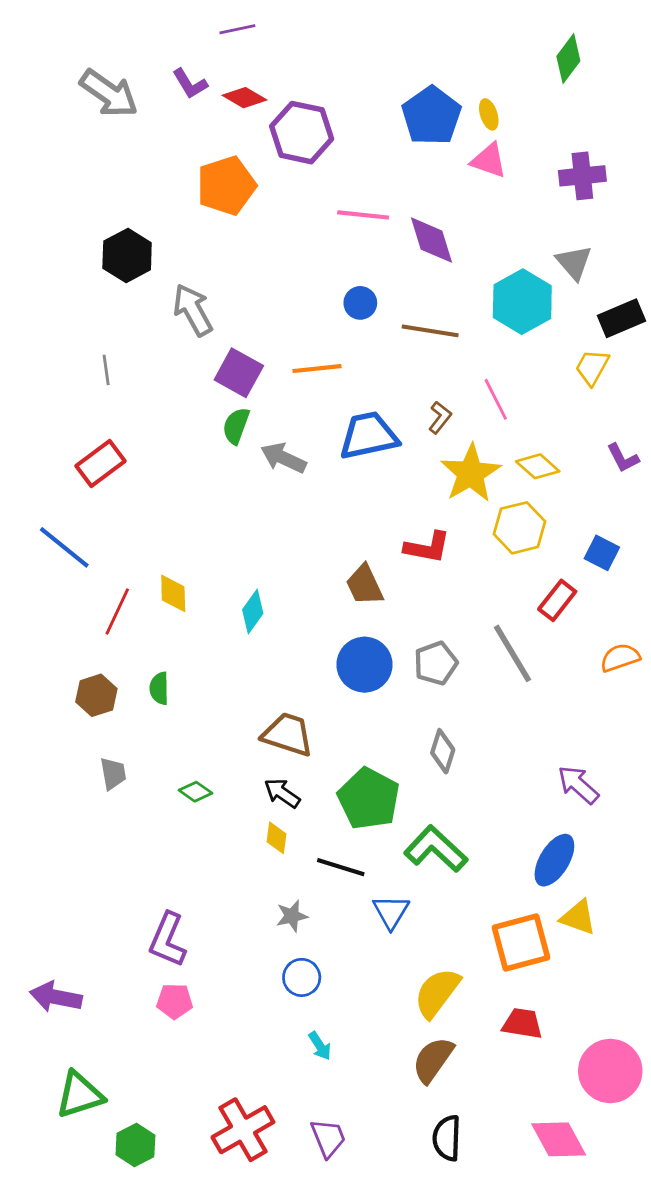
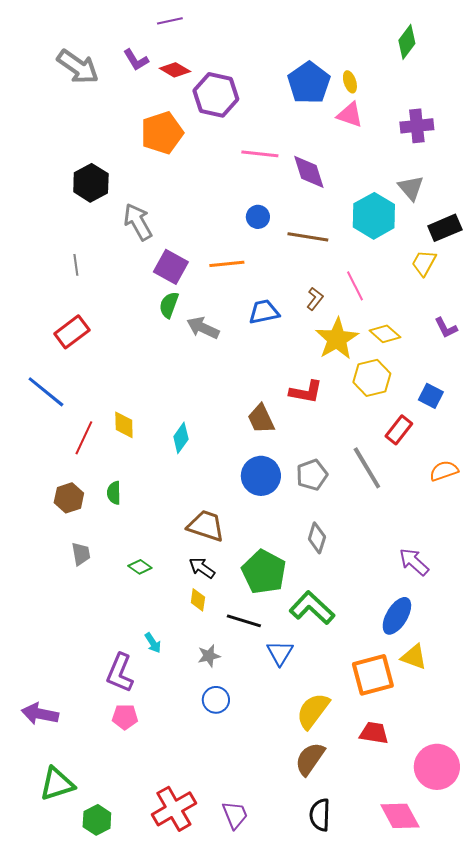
blue trapezoid: (369, 436) -> (264, 312), size x0.7
cyan arrow: (320, 1046) -> (153, 643), moved

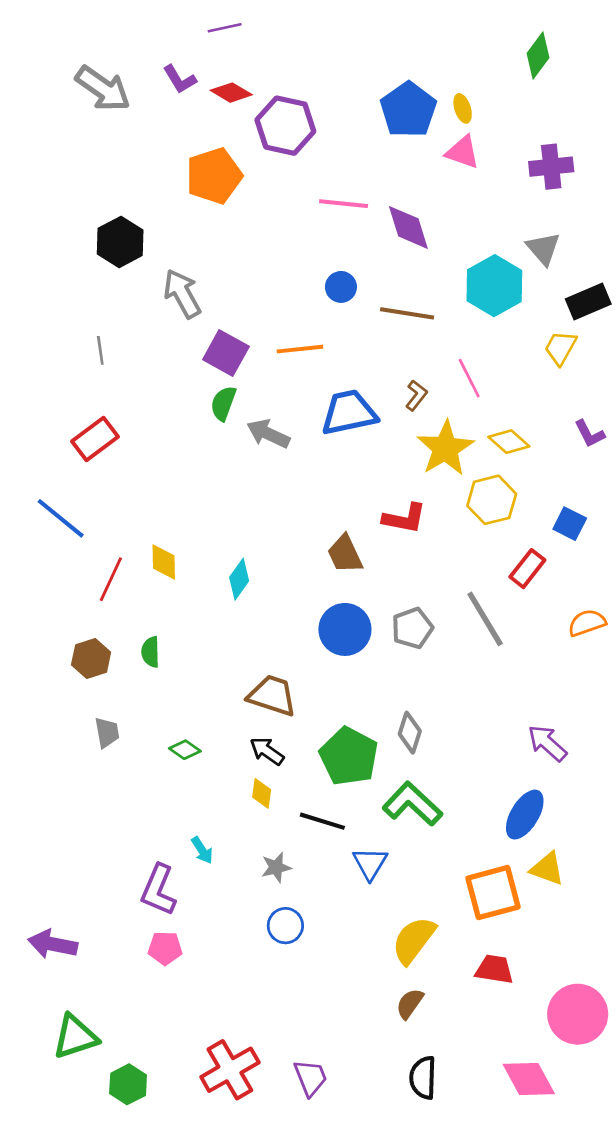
blue trapezoid: (264, 312) -> (349, 413), size x1.4
gray diamond: (317, 538) -> (410, 733), moved
brown semicircle: (310, 759) -> (410, 1004), size x0.7

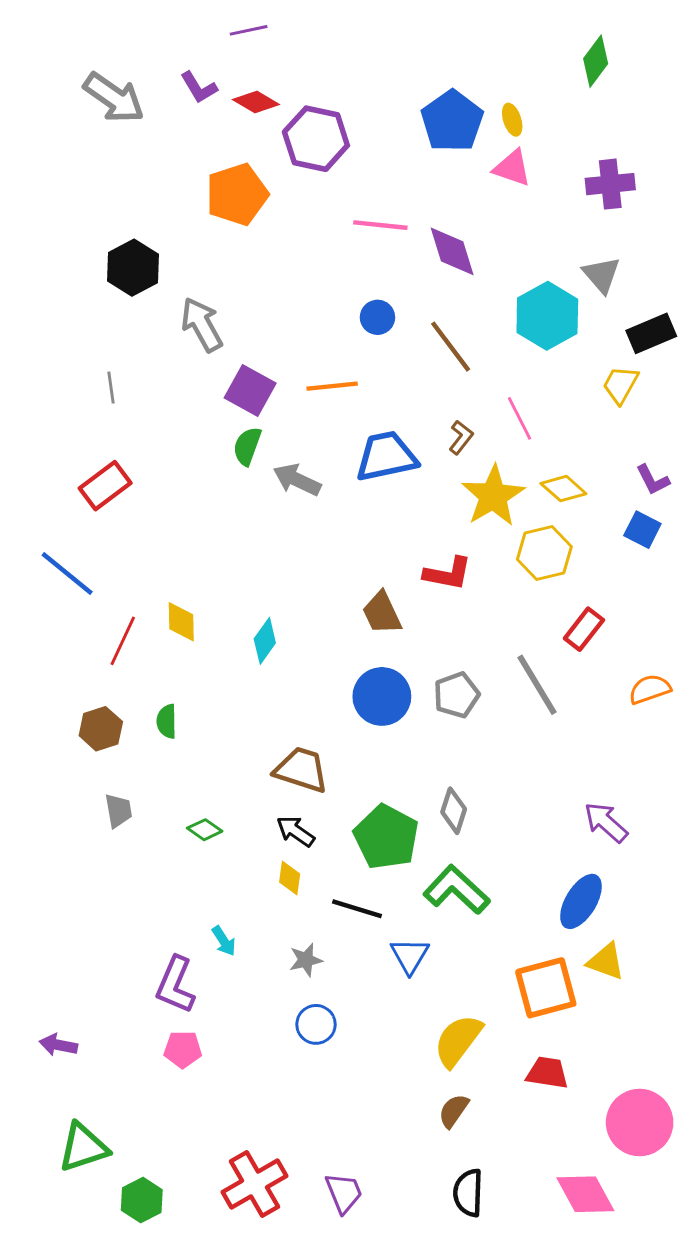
brown line: (407, 313) -> (451, 347), turned 44
blue square: (570, 524) -> (642, 530), moved
purple arrow: (53, 944) -> (58, 1045), size x0.7

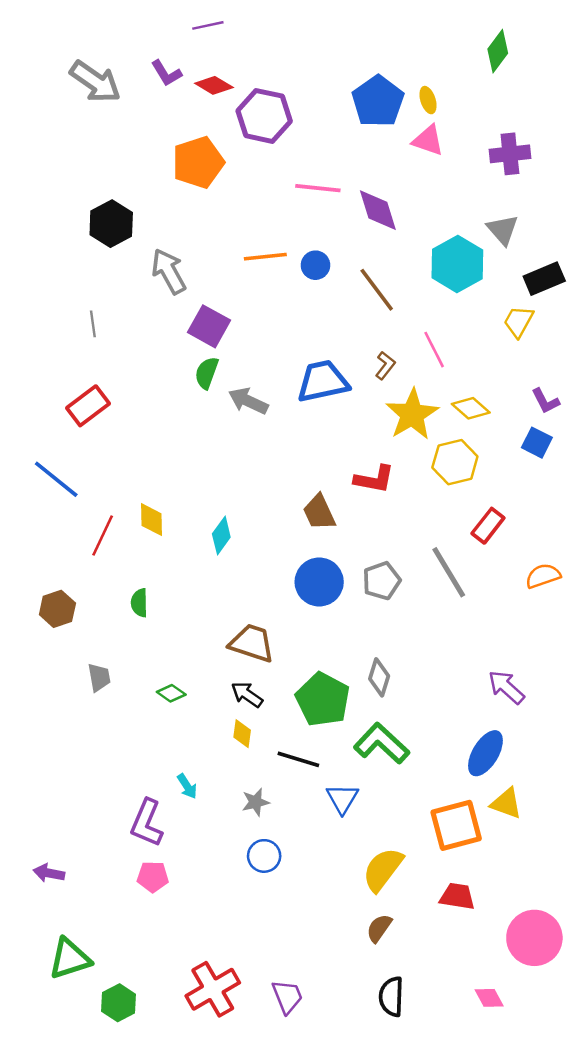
orange line: (332, 386) -> (265, 257), moved
brown hexagon: (101, 729) -> (57, 609), moved
pink diamond: (585, 1194) -> (489, 998), size x0.6

